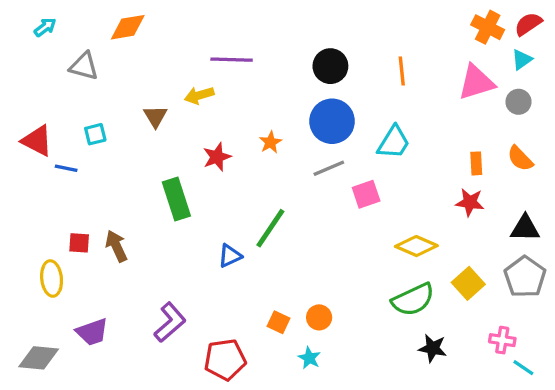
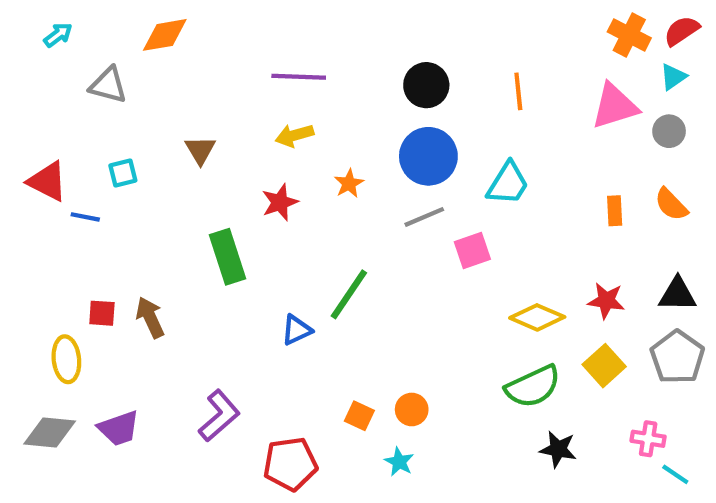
yellow arrow: (199, 95) -> (294, 135), moved
red star: (470, 202) -> (606, 301), moved
gray diamond: (39, 358) -> (50, 432), moved

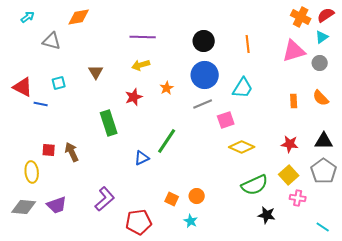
yellow diamond: (537, 317) -> (242, 147), moved
pink cross: (648, 439) -> (298, 198), moved

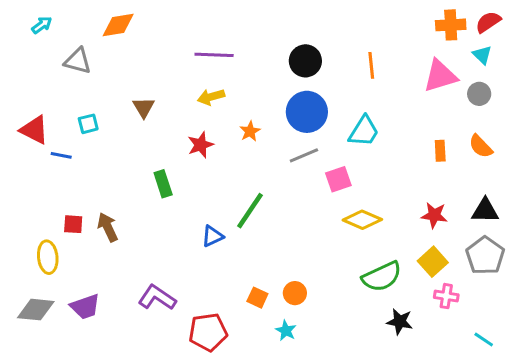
orange cross: (301, 17) -> (451, 25), turned -30
cyan triangle: (322, 37) -> (482, 55), turned -40
green rectangle: (109, 123) -> (163, 184), size x0.7
purple L-shape: (105, 199) -> (157, 298), turned -105

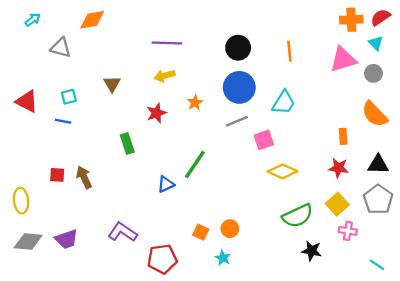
orange semicircle: (481, 146) -> (375, 114), size x1.4
orange rectangle: (440, 151) -> (343, 136), moved
blue line: (61, 155) -> (63, 121), moved
yellow ellipse: (48, 257) -> (21, 201), moved

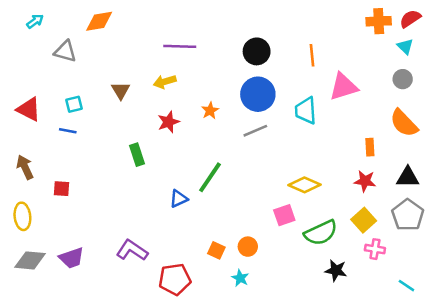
pink triangle: (343, 59) -> (343, 87), moved
yellow arrow: (165, 76) -> (165, 82), moved
cyan trapezoid: (284, 103) -> (306, 111), turned 144
pink square: (264, 140) -> (284, 215), moved
brown arrow: (84, 177) -> (25, 167), moved

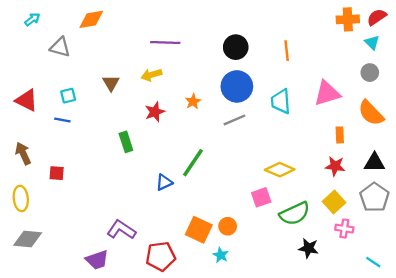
pink triangle: (343, 87) -> (327, 93), moved
orange square: (216, 250) -> (199, 230), size x1.6
purple trapezoid: (72, 258) -> (97, 260), moved

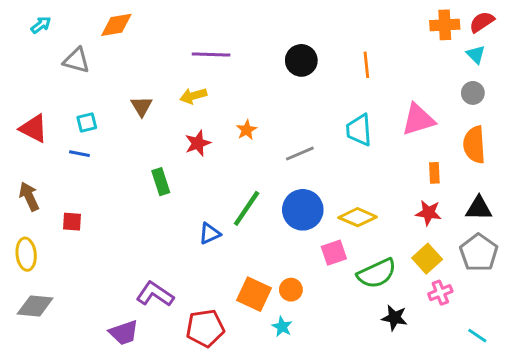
blue circle: (237, 86) -> (303, 210), moved
orange semicircle: (371, 113) -> (474, 145), turned 40
pink cross: (344, 229) -> (440, 293), turned -30

